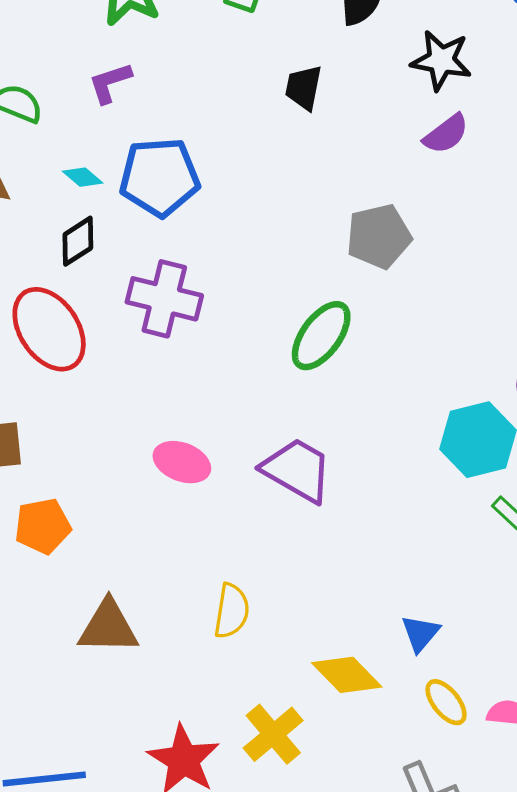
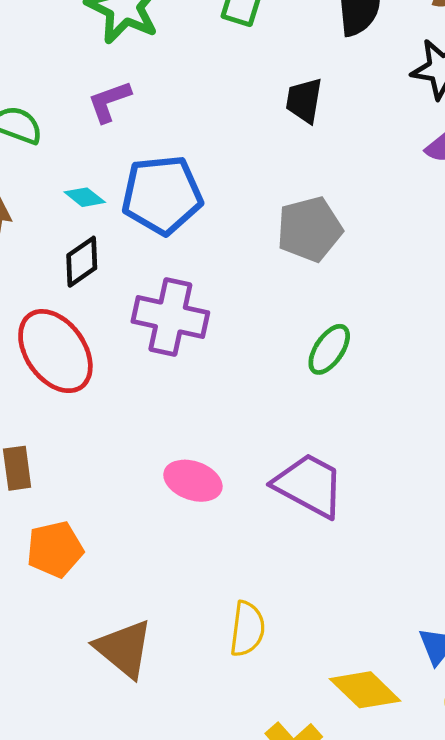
gray pentagon: (379, 236) -> (310, 229), moved
green ellipse: (321, 336) -> (329, 349), size x0.7
brown triangle: (108, 627) -> (124, 649), turned 40

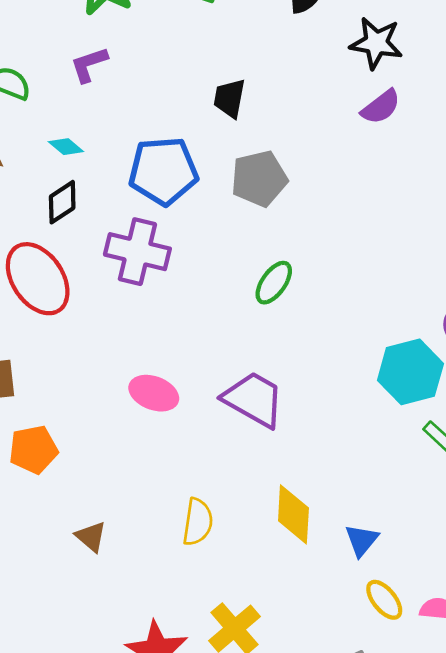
black trapezoid: (304, 100) -> (229, 98), moved
blue pentagon: (162, 195) -> (163, 171), moved
brown triangle: (124, 649) -> (91, 537), size x0.6
yellow diamond: (365, 690) -> (293, 514), moved, turned 48

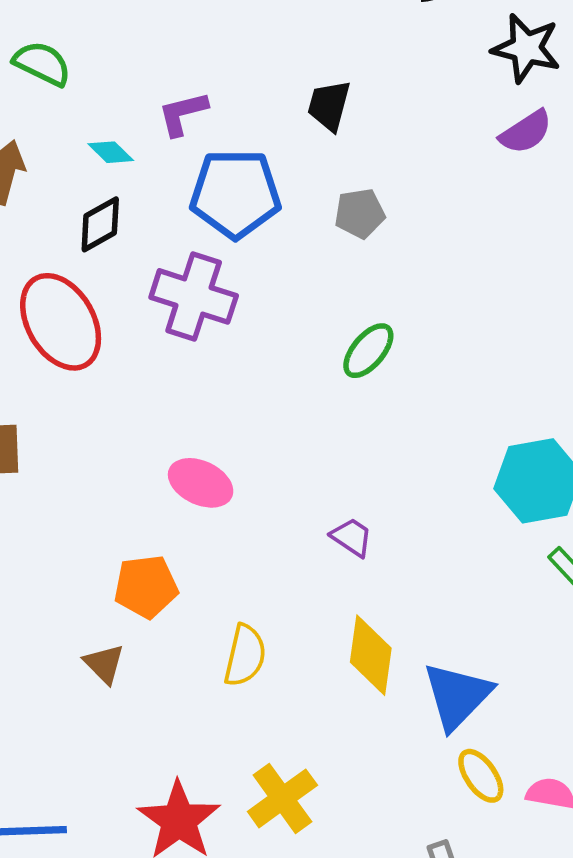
purple L-shape: (89, 65) -> (183, 113), moved
gray pentagon: (259, 179) -> (360, 213), size x0.7
purple trapezoid: (254, 399) -> (352, 537), moved, size x0.5
orange pentagon: (33, 450) -> (146, 587), moved
blue triangle: (362, 540) -> (457, 696), size x1.6

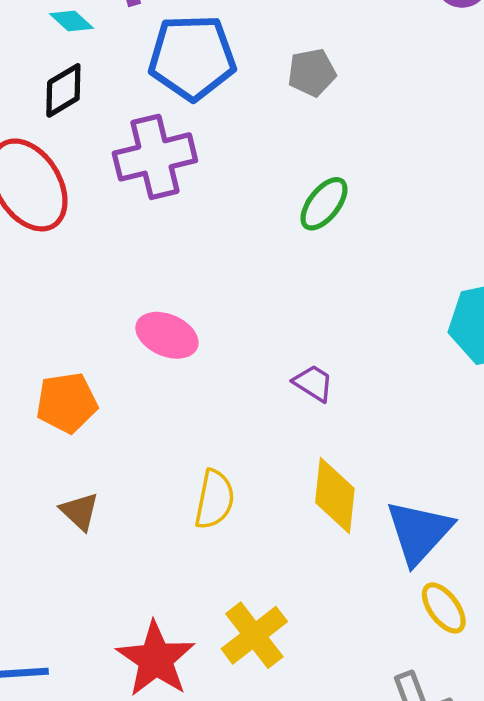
purple cross: (194, 296) -> (155, 157), turned -30
orange pentagon: (146, 587) -> (67, 403), moved

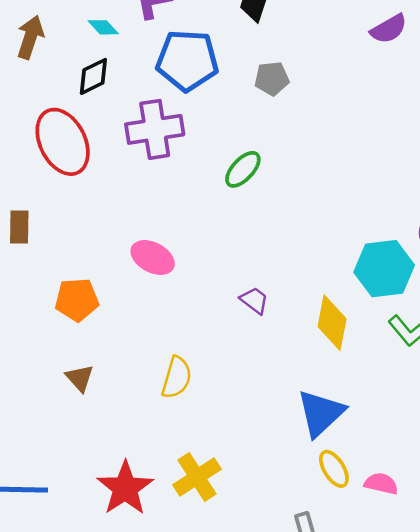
green ellipse: (324, 204) -> (243, 169), moved
yellow diamond: (335, 495) -> (332, 323), moved

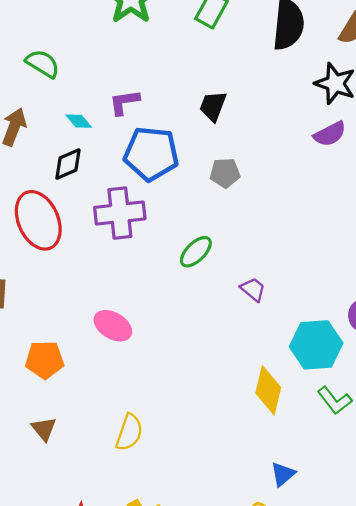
purple trapezoid: (254, 300) -> (253, 289), moved
blue triangle: (321, 413) -> (283, 474), moved, size x0.6

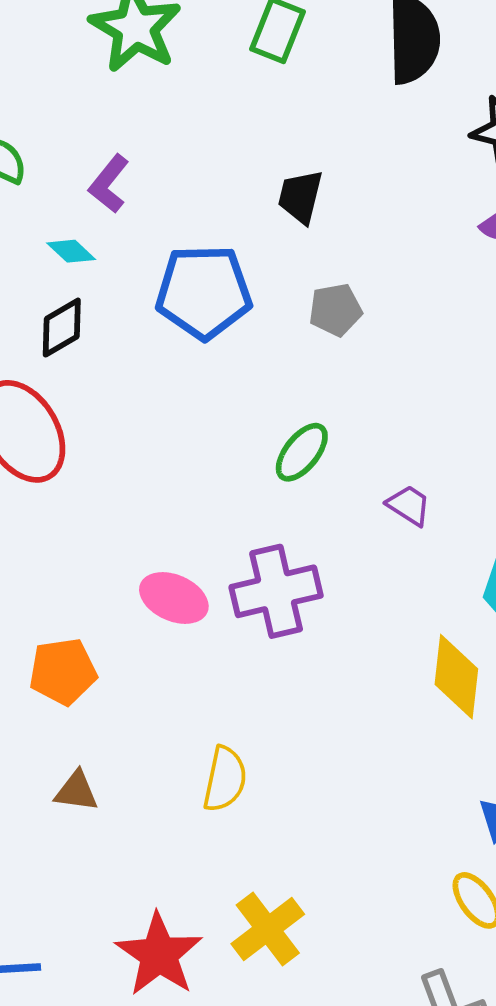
purple L-shape: (124, 102) -> (109, 184), moved, turned -36
purple cross: (120, 213) -> (276, 591), moved
brown triangle: (44, 429) -> (76, 791), turned -36

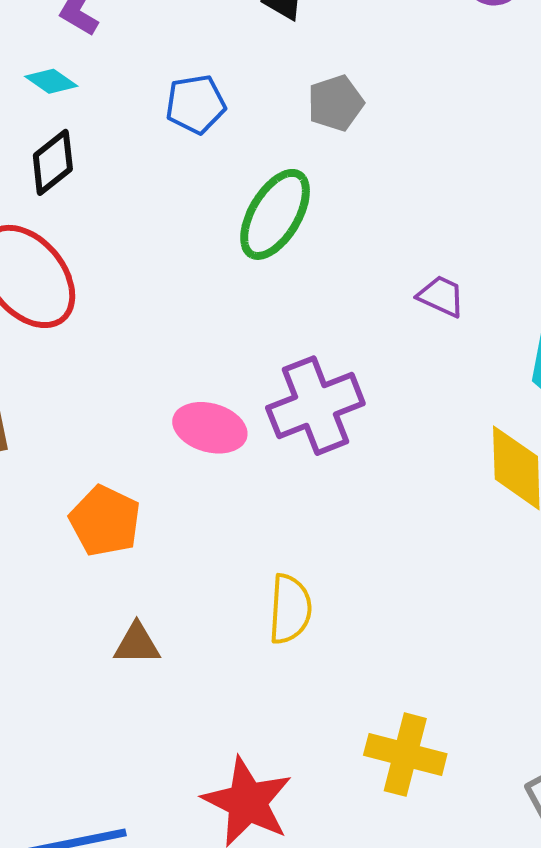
blue pentagon: (204, 292) -> (196, 104), size x0.6
green ellipse: (302, 452) -> (275, 214), moved, size x1.4
orange pentagon: (63, 672) -> (105, 521), turned -30
yellow cross: (268, 929) -> (405, 755), moved, turned -30

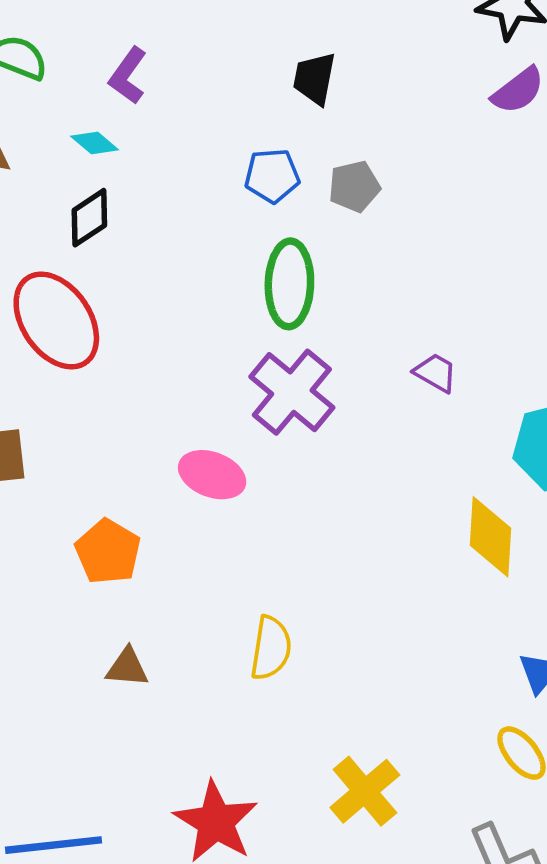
blue pentagon: (196, 104) -> (272, 176), moved
green ellipse: (275, 214) -> (289, 284), turned -34
purple cross: (315, 406) -> (292, 392), moved, turned -34
yellow cross: (405, 755) -> (365, 791), turned 30

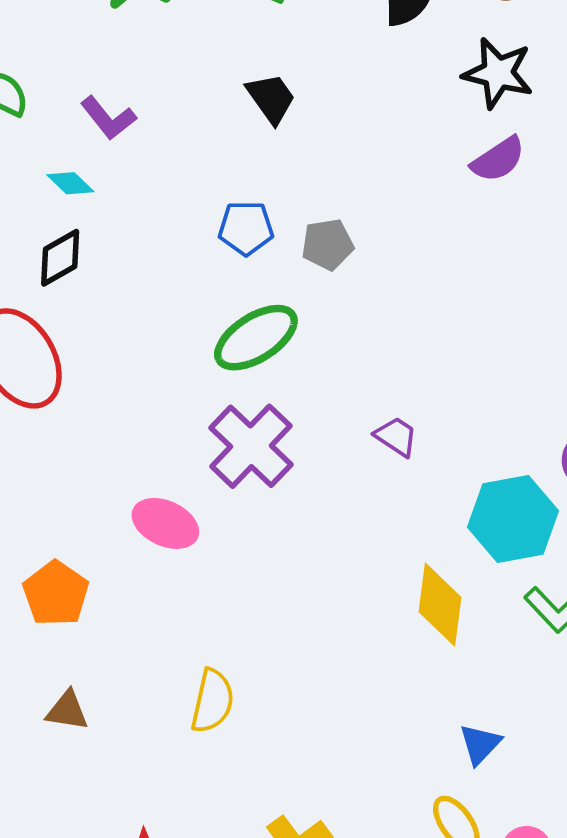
purple L-shape: (128, 76) -> (108, 118), turned -78
black trapezoid: (315, 78) -> (271, 98), moved, turned 130
green ellipse: (289, 284) -> (256, 338), turned 52

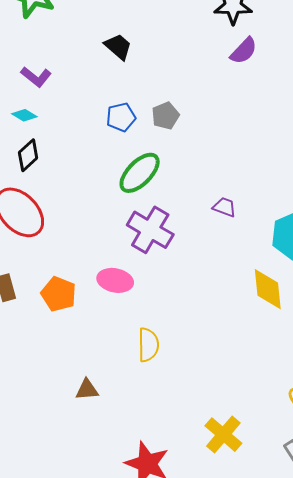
orange pentagon: (56, 594) -> (59, 294), moved
yellow semicircle: (212, 701) -> (148, 345), moved

